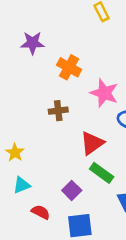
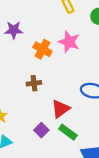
pink star: (104, 93) -> (69, 42), moved
purple square: (72, 190) -> (41, 130), moved

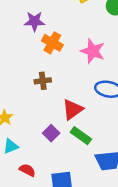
purple star: (14, 30) -> (34, 21), moved
pink star: (69, 42) -> (93, 51), moved

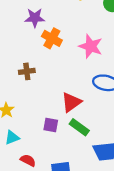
brown cross: (43, 81) -> (27, 71), moved
purple square: (51, 133) -> (51, 125), turned -35

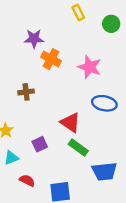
red triangle: (71, 102) -> (70, 123), turned -50
purple square: (51, 125) -> (40, 144), moved, turned -35

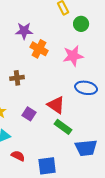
green circle: (111, 24) -> (81, 24), moved
pink star: (90, 67) -> (73, 56), turned -30
purple square: (40, 144) -> (29, 114), moved, turned -32

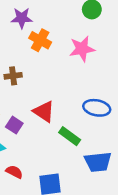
blue ellipse: (86, 88) -> (97, 108), moved
red triangle: (56, 105) -> (44, 112), moved
purple square: (29, 114) -> (14, 125), moved

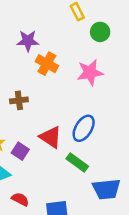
blue ellipse: (97, 108) -> (84, 128), moved, turned -70

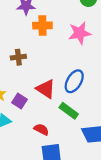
orange cross: (47, 64) -> (42, 25), turned -30
red semicircle: (20, 199) -> (41, 129), moved

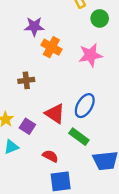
orange cross: (42, 25) -> (51, 47), turned 30

